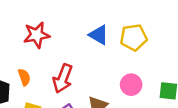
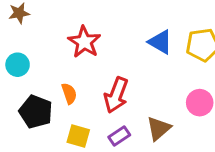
red star: (37, 35) -> (84, 42), turned -30

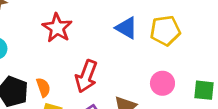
orange semicircle: (69, 94) -> (43, 87), moved

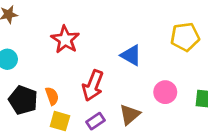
blue triangle: (126, 28) -> (131, 55), moved
yellow pentagon: (165, 31) -> (185, 37), moved

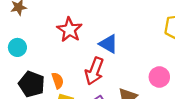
blue triangle: (131, 55) -> (108, 44), moved

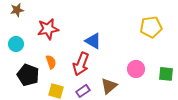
red star: (69, 30) -> (48, 29), moved, turned 30
orange semicircle: (58, 81) -> (51, 62), moved

